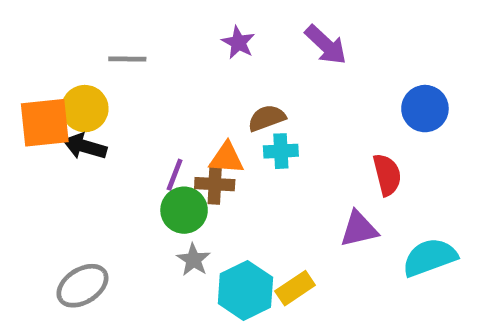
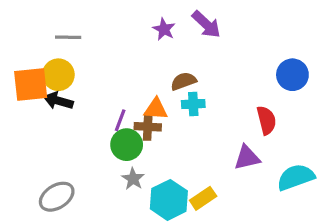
purple arrow: (326, 45) -> (206, 24), moved
gray line: (127, 59) -> (68, 37), moved

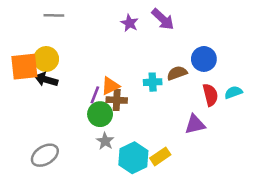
gray line: (68, 37) -> (54, 15), moved
blue circle: (292, 75) -> (204, 59), moved
brown semicircle: (184, 81) -> (177, 73), moved
orange triangle: (156, 109) -> (110, 86), moved, turned -30
cyan semicircle: (296, 177) -> (233, 92), moved, size x0.6

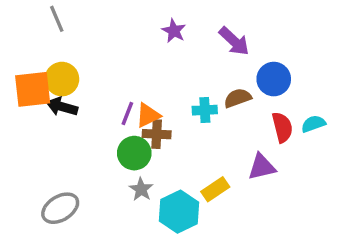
gray line: (54, 15) -> (57, 19), moved, turned 66
purple arrow: (163, 19) -> (234, 41), moved
purple line: (95, 95) -> (127, 113), moved
yellow rectangle: (160, 156) -> (215, 189), moved

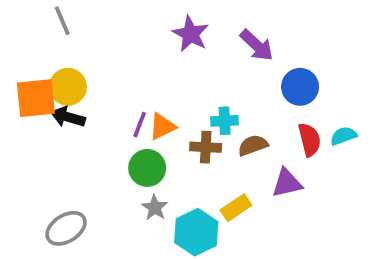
purple star: (174, 31) -> (191, 34), size x1.4
brown semicircle: (238, 98) -> (253, 145), moved
brown cross: (157, 134) -> (206, 147), moved

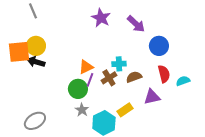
purple line: (140, 125) -> (90, 80), moved
cyan semicircle: (343, 136) -> (183, 81), moved
brown cross: (206, 147) -> (109, 78), turned -35

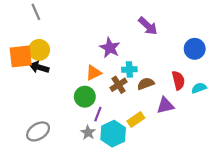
purple star: (101, 18) -> (110, 48), moved
blue circle: (159, 46) -> (195, 49), moved
purple line: (90, 80) -> (98, 114), moved
gray star: (82, 110) -> (88, 133), moved

